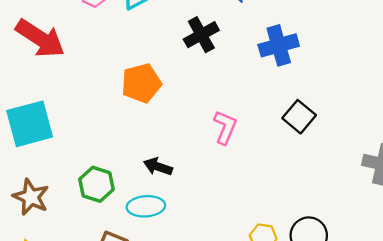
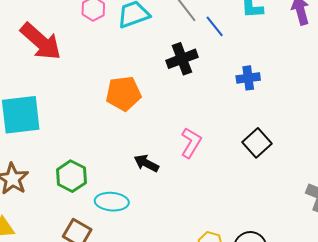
blue cross: (279, 45) -> (248, 78), size x0.7
black arrow: (158, 167) -> (146, 163), moved

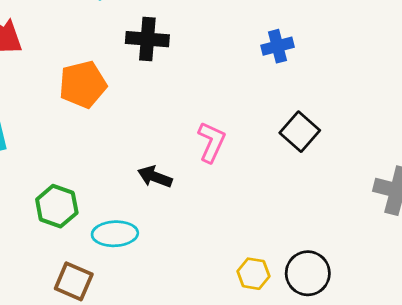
black cross: (182, 59) -> (147, 39), moved, turned 32
orange pentagon: (123, 93) -> (83, 84), moved

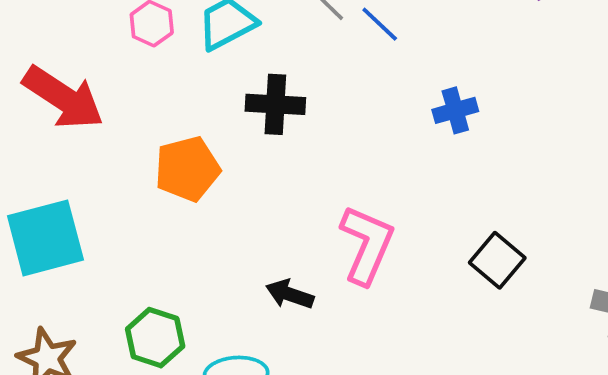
black square: (300, 132) -> (497, 260), moved
pink L-shape: (211, 142) -> (367, 245), size x1.4

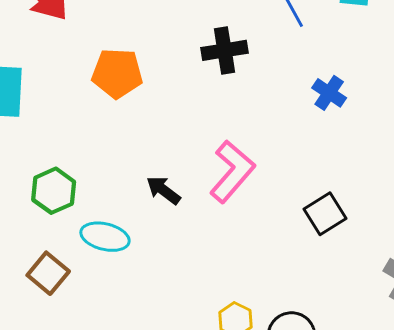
black cross: (275, 104) -> (225, 50), moved, turned -30
blue cross: (455, 110) -> (329, 93), turned 32

